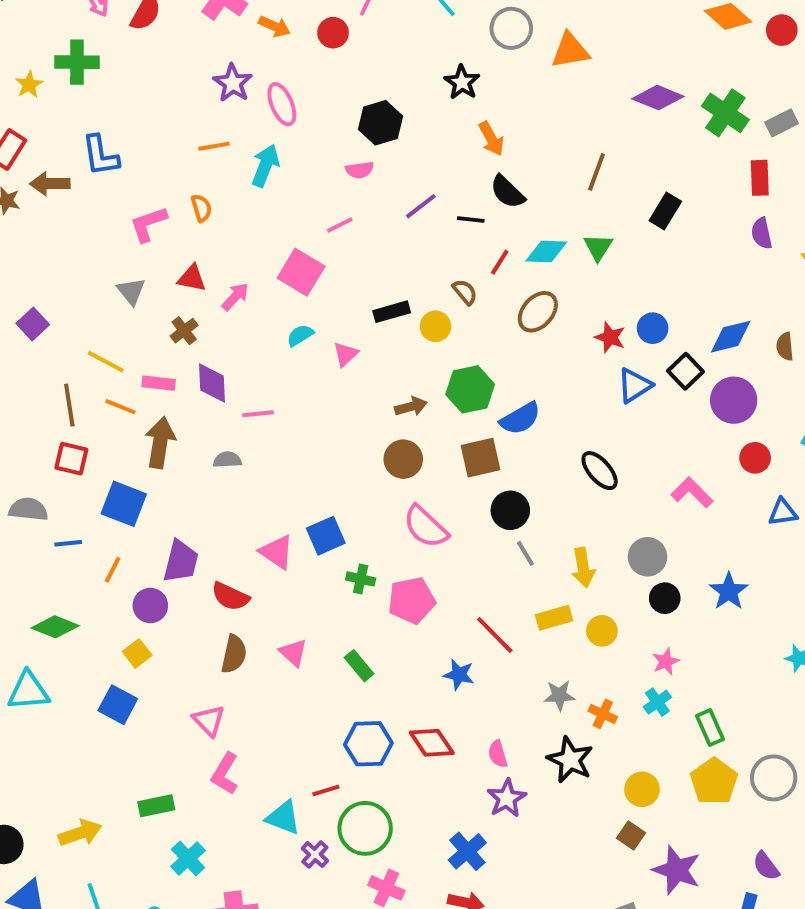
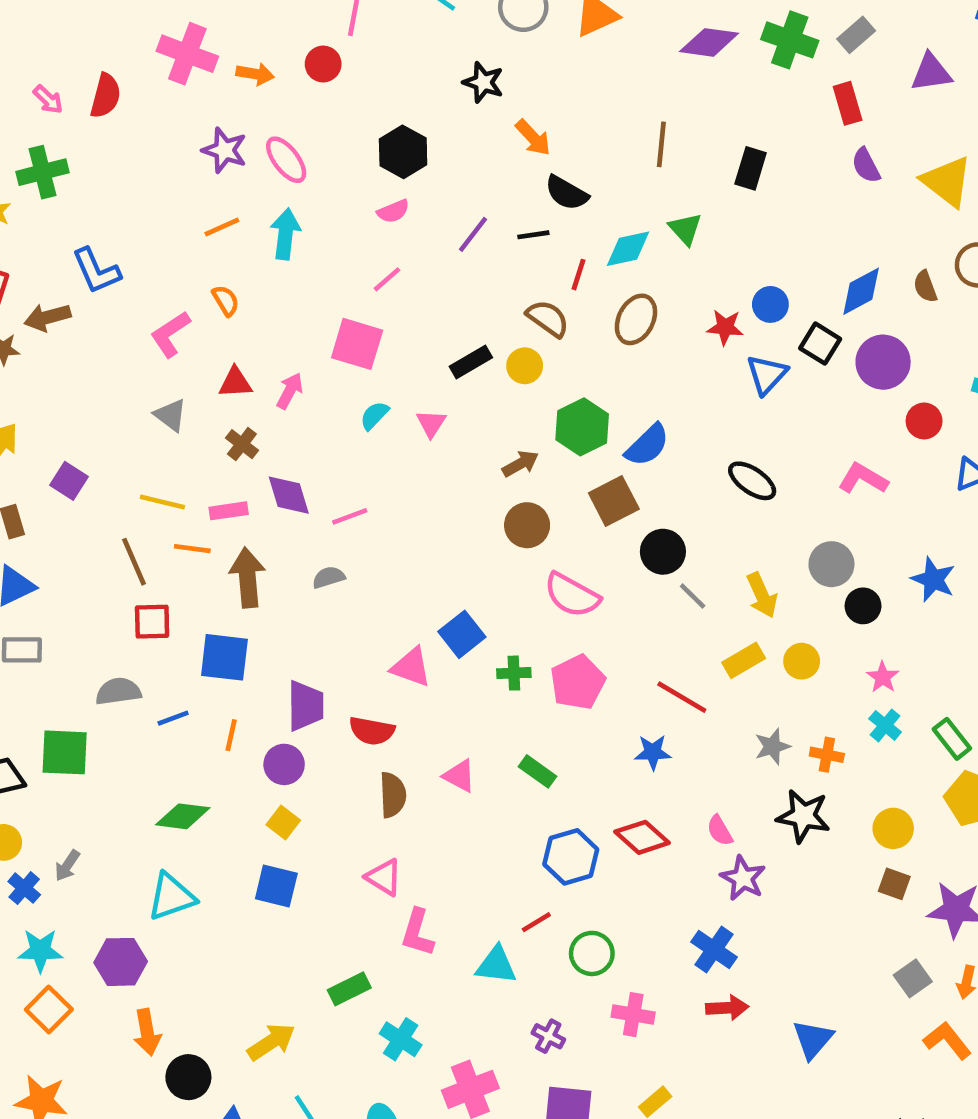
brown semicircle: (465, 292) -> (548, 318), size x1.4
green circle: (365, 828) -> (592, 953), size x0.7
purple cross: (315, 855) -> (548, 1036), moved

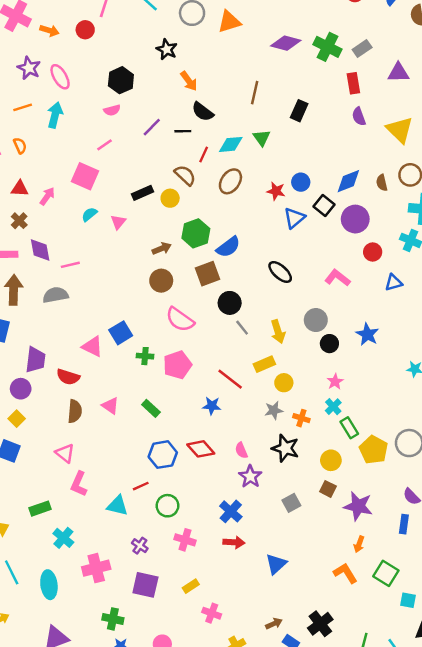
gray semicircle: (329, 577) -> (55, 295), size x1.5
yellow circle: (802, 661) -> (284, 383), moved
green rectangle: (952, 739) -> (349, 428), moved
gray square: (913, 978) -> (291, 503), moved

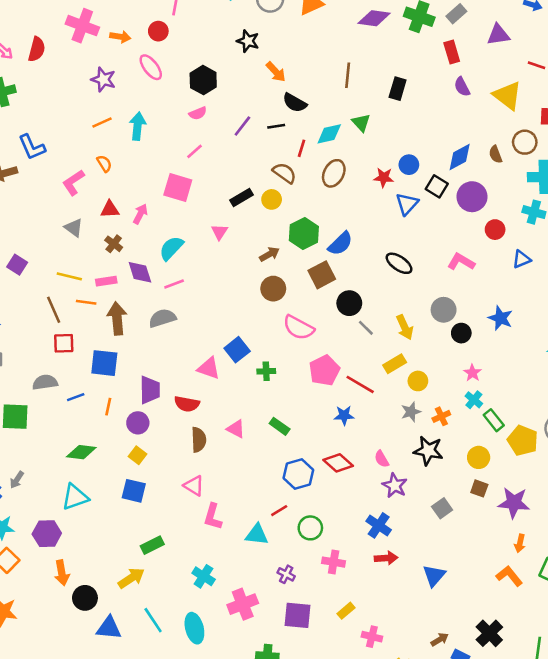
pink ellipse: (60, 77) -> (151, 67), moved
cyan semicircle: (89, 214) -> (171, 248), moved, size x1.5
pink pentagon: (177, 365) -> (324, 370), moved
orange cross: (301, 418) -> (441, 416), turned -35
green rectangle: (40, 509) -> (152, 545), moved

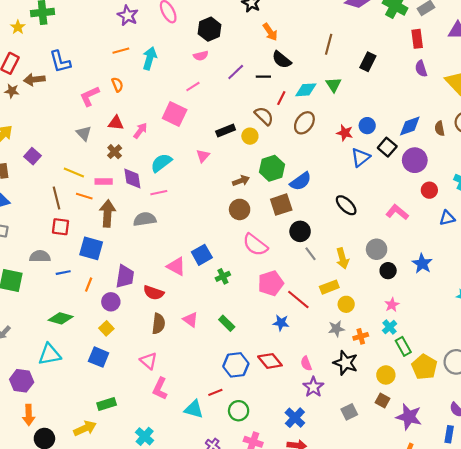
green cross: (266, 371) -> (223, 276), turned -32

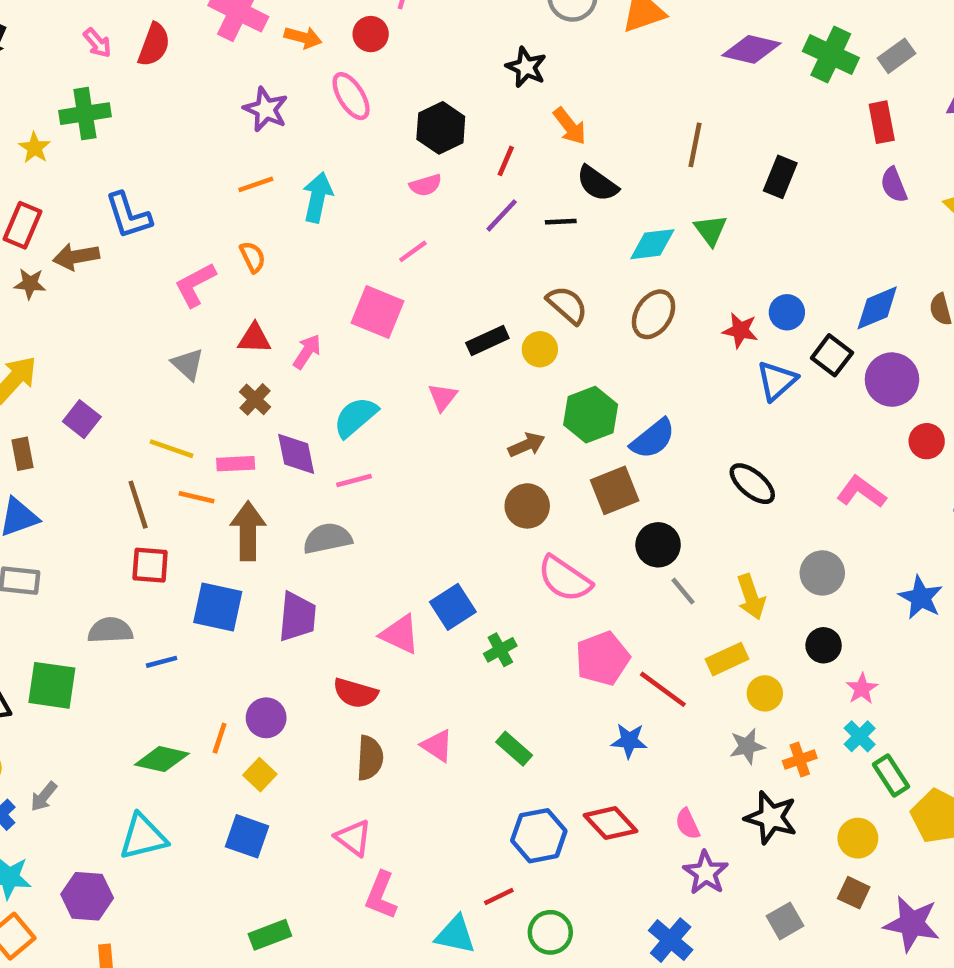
red line: (281, 98) -> (506, 161), moved
black circle: (388, 271) -> (824, 645), moved
purple trapezoid: (125, 276) -> (297, 617), moved
orange line: (89, 285) -> (220, 738), moved

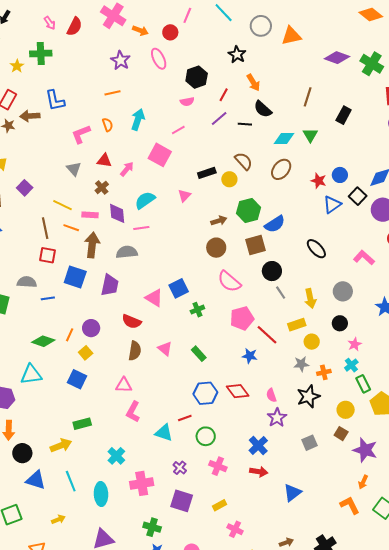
cyan arrow: (318, 197) -> (138, 120), moved
black star: (771, 818) -> (308, 396), turned 30
pink triangle: (353, 838) -> (124, 385), turned -42

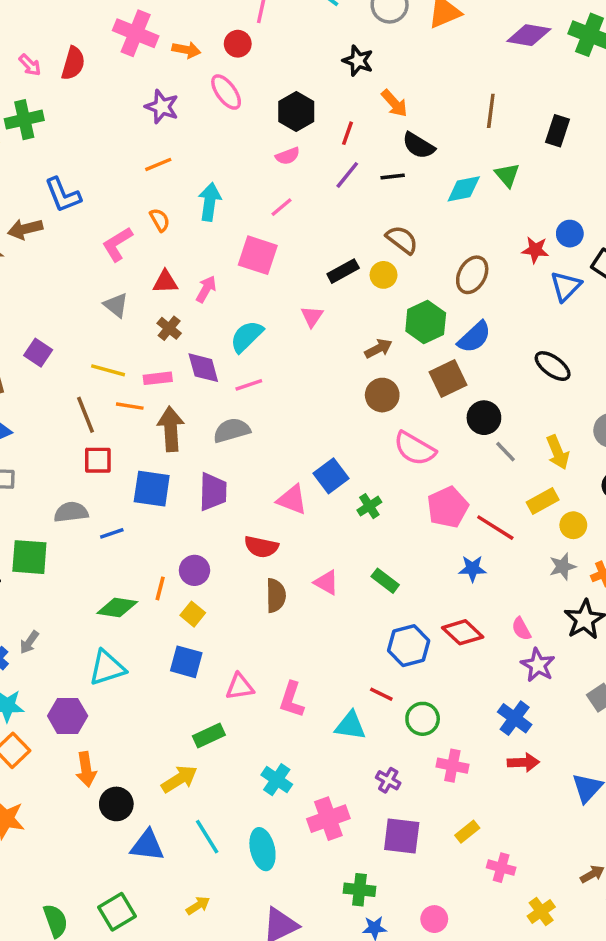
brown ellipse: (281, 169) -> (472, 275), moved
pink triangle: (124, 385) -> (240, 687), moved
red line: (185, 418) -> (381, 694), turned 56

